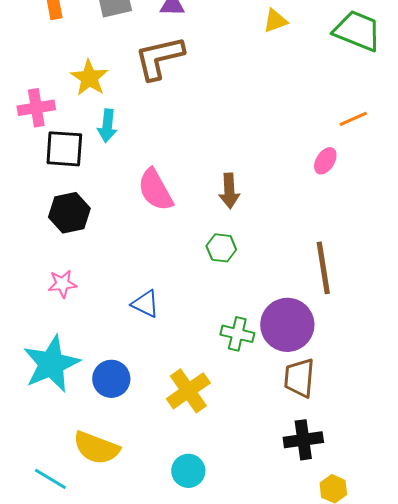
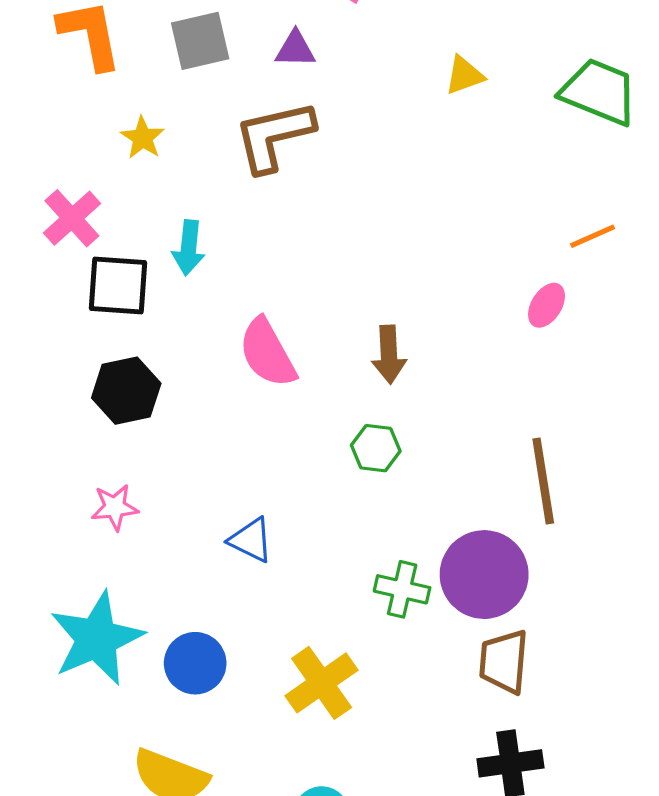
yellow star: (89, 78) -> (143, 138), moved, size x0.7
pink cross: (36, 108) -> (72, 218), turned -33

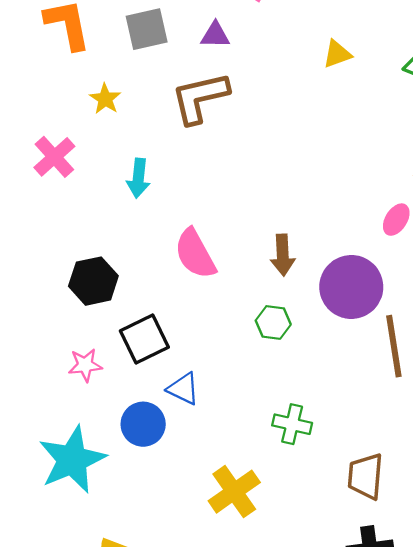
black square: (118, 286) -> (144, 339), moved, turned -30
purple circle: (484, 575) -> (351, 287), moved
blue circle: (195, 663) -> (143, 424), moved

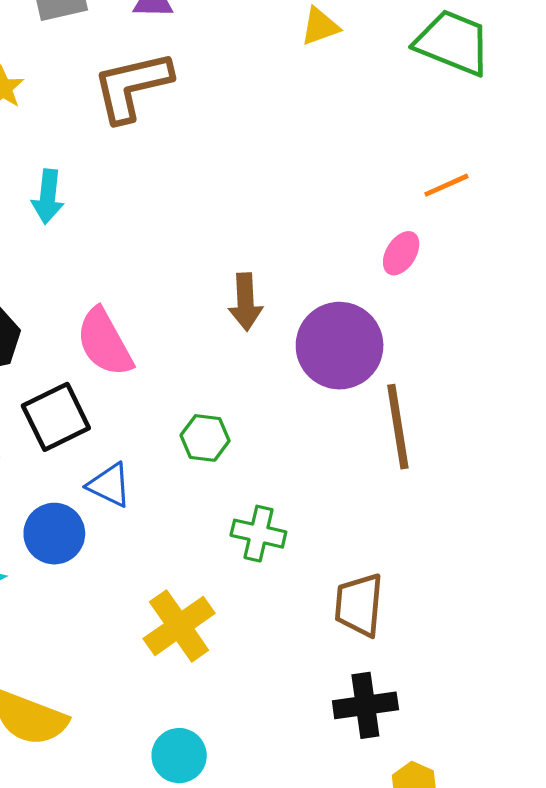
pink semicircle: (195, 254) -> (105, 342), moved
green hexagon: (273, 322) -> (205, 438), moved

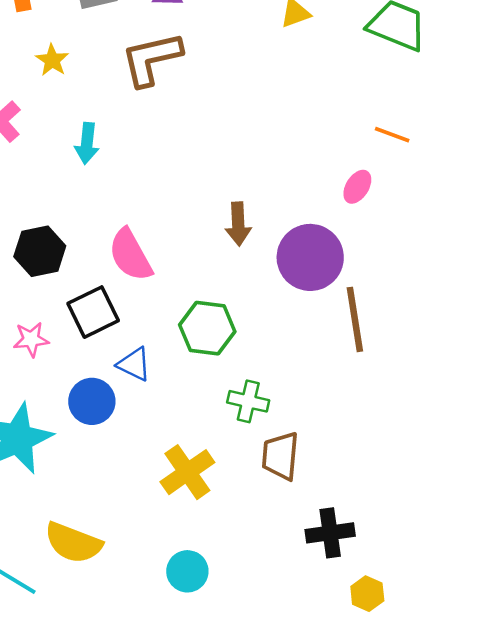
orange line: (446, 185) -> (392, 135), turned 44
green hexagon: (205, 438) -> (207, 328), size x1.5
brown trapezoid: (359, 605) -> (280, 456), moved

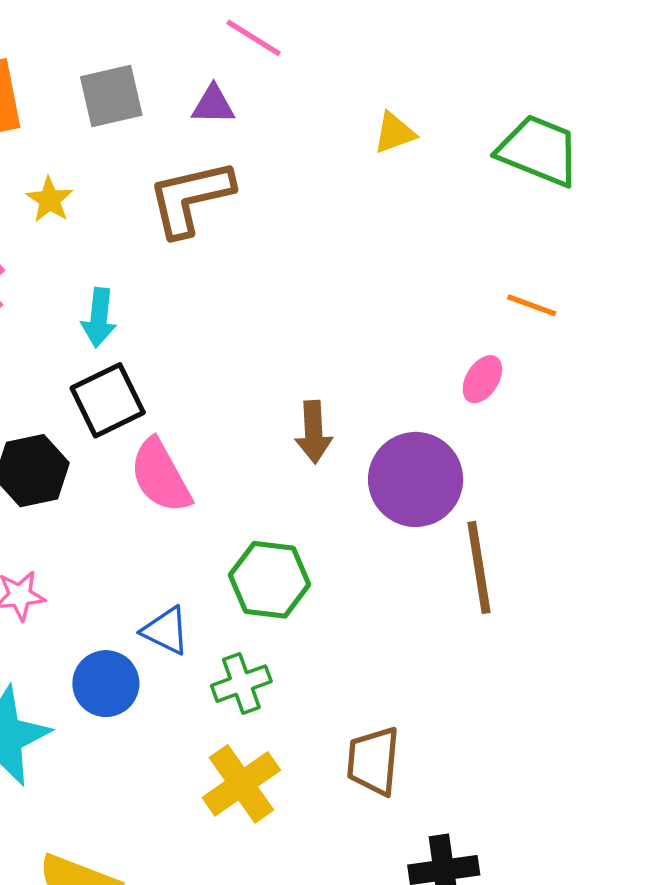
black square: (93, 312) -> (108, 400), moved
green cross: (248, 401) -> (241, 684), moved, turned -33

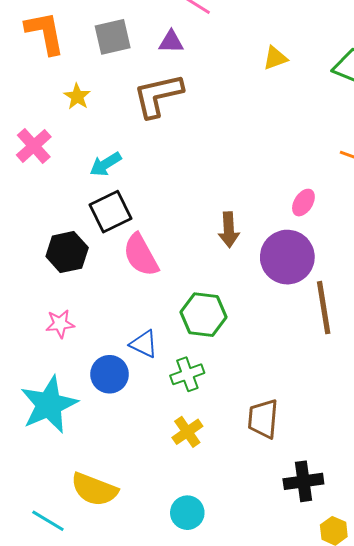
cyan arrow: (99, 318) -> (105, 164), turned 52
pink ellipse: (482, 379) -> (303, 203), moved
yellow cross: (241, 784) -> (187, 432), size x0.7

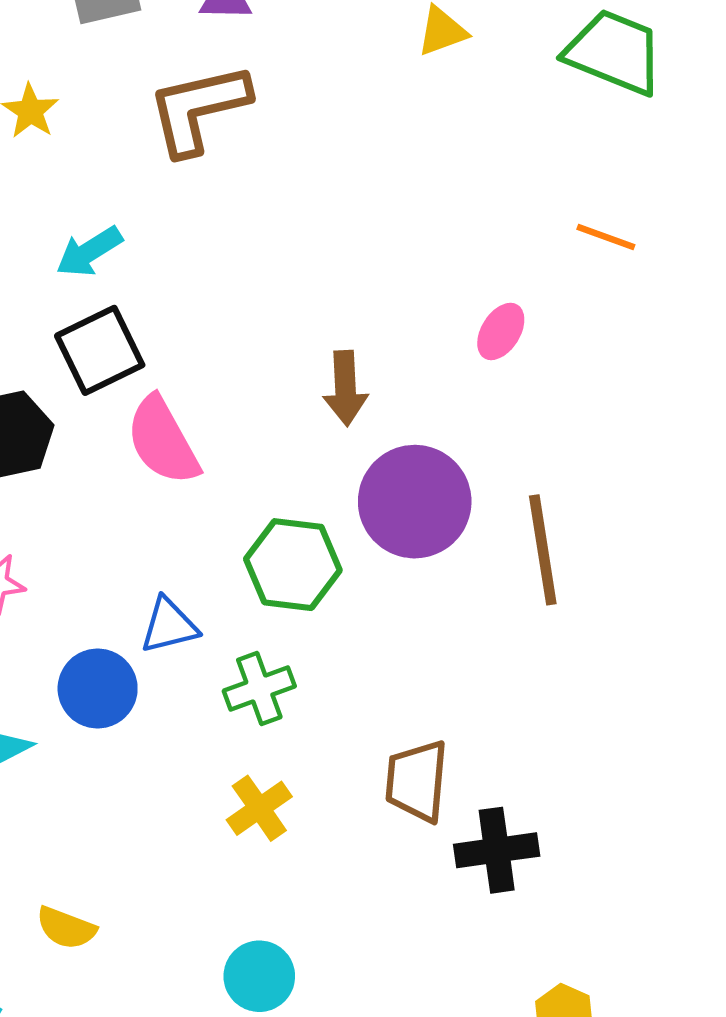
purple circle: (287, 257) -> (415, 502), moved
blue triangle: (144, 344) -> (169, 625), turned -40
black cross: (303, 481) -> (497, 850), moved
yellow semicircle: (94, 489) -> (66, 928), size x0.6

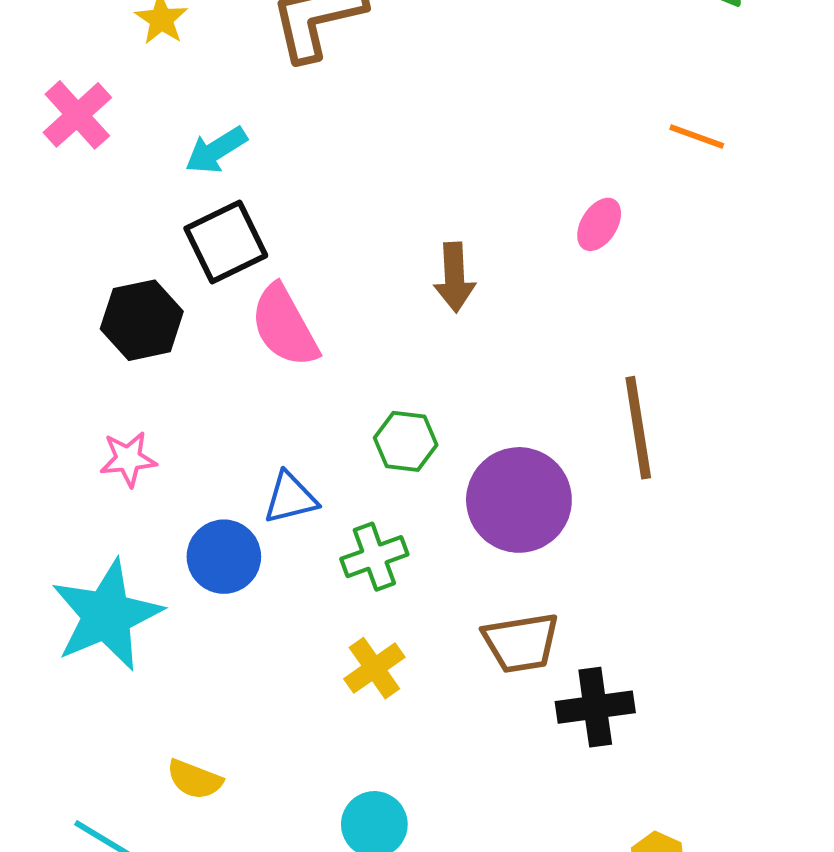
purple circle: (415, 502) -> (519, 500), moved
green hexagon: (293, 565) -> (406, 441), size x0.7
brown trapezoid: (417, 781) -> (521, 643), turned -104

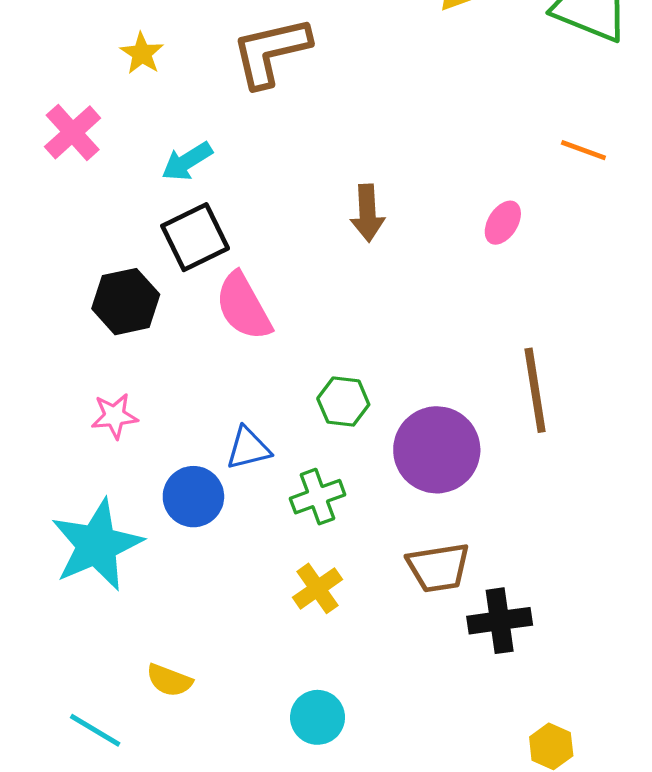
brown arrow: (454, 277) -> (367, 213), moved

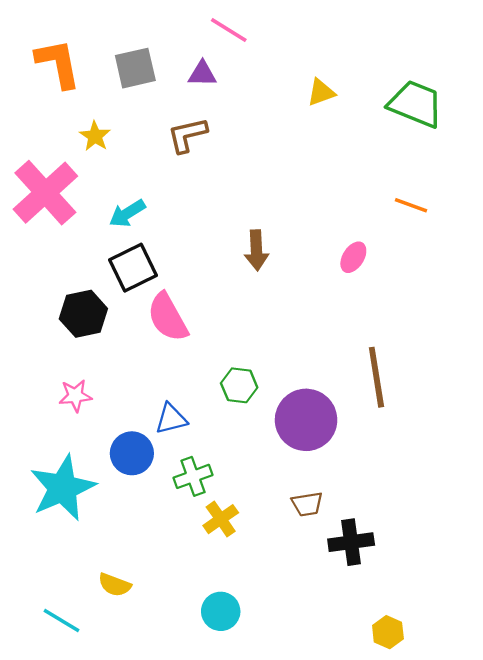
brown L-shape: (271, 52) -> (187, 135), size x0.7
pink cross: (73, 132) -> (45, 193), size x1.6
green cross: (318, 497) -> (193, 476), moved
brown trapezoid: (438, 567) -> (307, 504), size x0.7

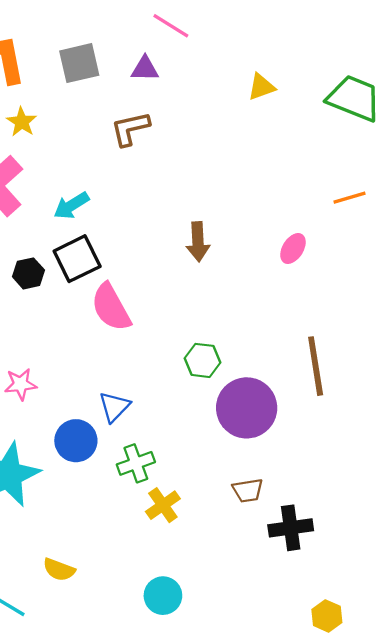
yellow star: (95, 136) -> (22, 122), moved
orange line: (411, 205) -> (350, 198), turned -36
black hexagon: (83, 314) -> (28, 273), moved, size x0.7
green hexagon: (239, 385) -> (203, 360), moved
blue triangle: (171, 419) -> (114, 407), turned -32

